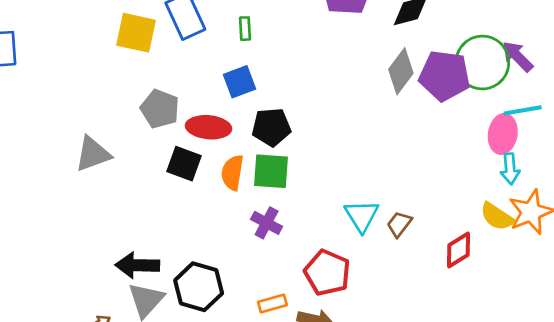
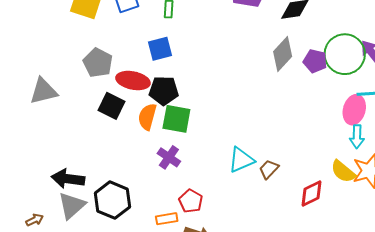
purple pentagon: (445, 76) -> (315, 61), size x0.6
black pentagon: (271, 127) -> (164, 91), moved
cyan triangle: (362, 216) -> (241, 160), turned 32
red pentagon: (327, 273) -> (191, 201), moved, size x0.7

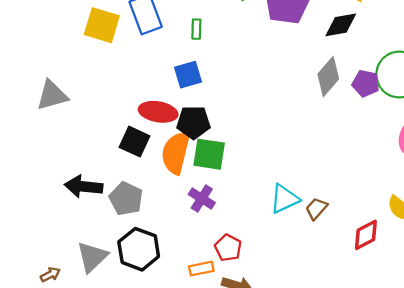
gray pentagon: (98, 63) -> (126, 199), moved
gray triangle: (43, 91) -> (52, 95), moved
orange semicircle: (147, 117) -> (176, 153), size x1.4
black arrow: (68, 179) -> (83, 187), moved

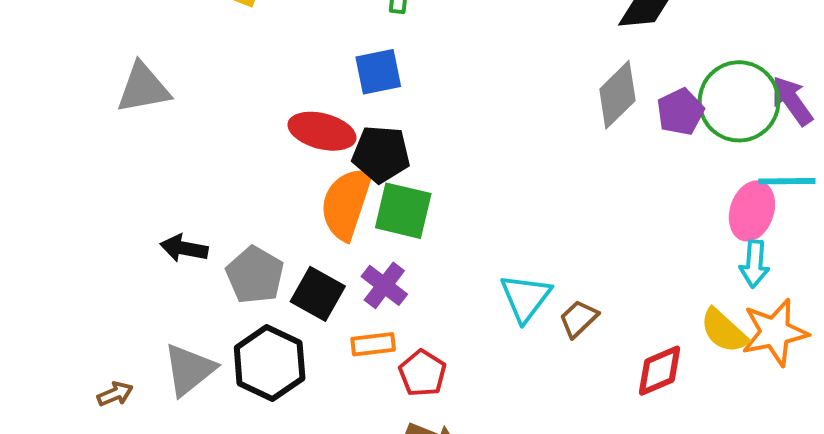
purple pentagon: (366, 83) -> (680, 112), turned 30
black square: (134, 142) -> (318, 294), moved
black arrow: (83, 187) -> (184, 248), size x0.7
cyan triangle: (284, 199) -> (526, 298), turned -32
orange rectangle: (201, 269) -> (373, 344), moved

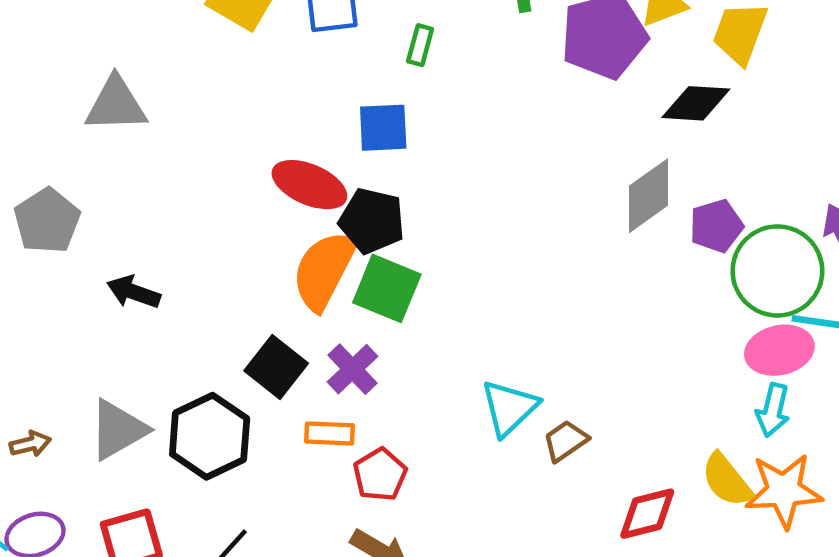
green circle: (739, 101) -> (777, 271), moved
pink ellipse: (752, 211) -> (779, 350), turned 50
gray pentagon: (255, 275) -> (47, 221), moved

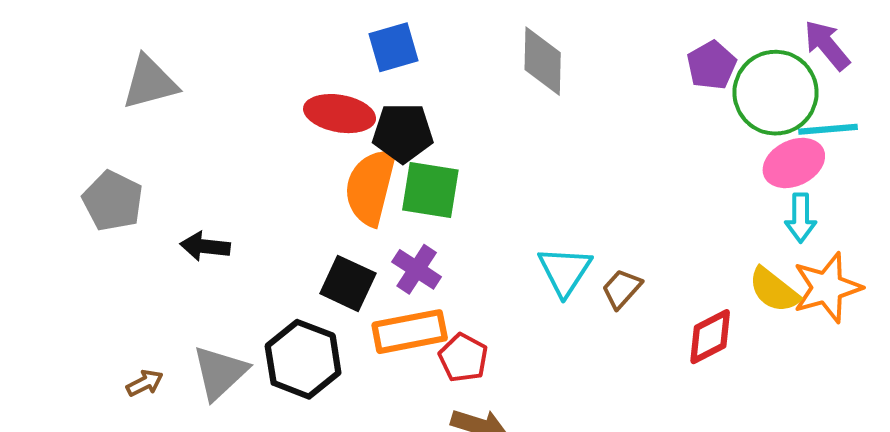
gray diamond: (649, 196) -> (543, 61), moved, turned -40
orange rectangle: (330, 433) -> (410, 332), size x1.6
brown arrow: (30, 444) -> (145, 383), moved

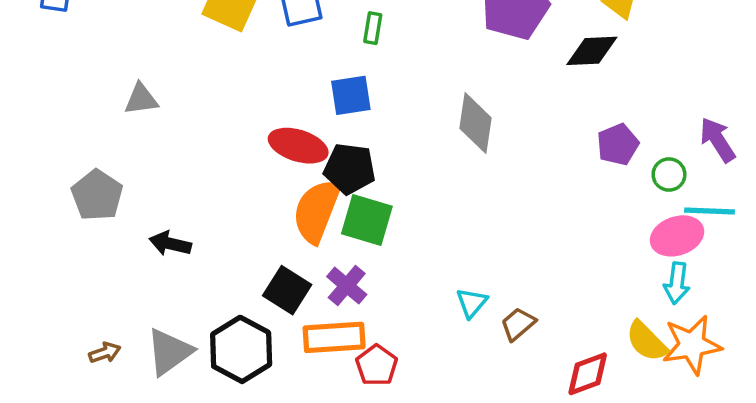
gray triangle: (150, 83) -> (141, 99), size x0.7
green circle: (776, 93) -> (669, 175), size x0.5
cyan triangle: (565, 271) -> (472, 303), size x0.7

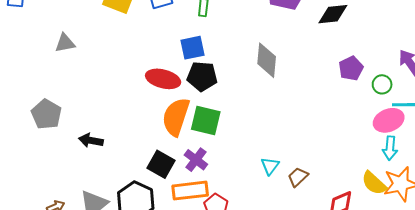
gray triangle: (141, 99) -> (65, 43), moved
black pentagon: (350, 169) -> (202, 76), moved

